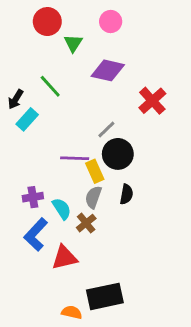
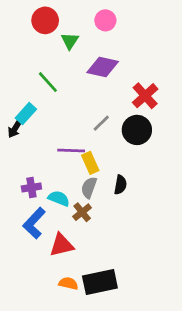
black arrow: (16, 99) -> (15, 129), moved
black circle: (118, 154) -> (137, 130), moved
cyan semicircle: (62, 209) -> (59, 198), turned -35
orange semicircle: (72, 312) -> (68, 283), moved

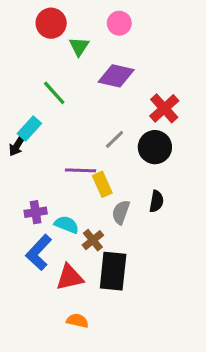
black semicircle: (120, 185) -> (156, 201), moved
gray semicircle: (89, 187) -> (121, 212), moved
black rectangle: (100, 282) -> (113, 271), moved, turned -72

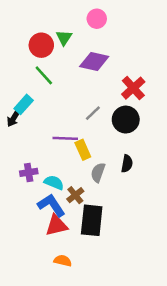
red circle: (51, 23) -> (41, 45), moved
blue L-shape: (39, 252) -> (51, 205), moved, turned 104

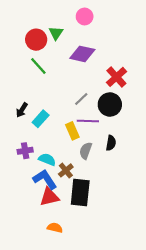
cyan rectangle: (24, 104) -> (41, 119), moved
black arrow: (14, 118) -> (22, 110), moved
purple line: (65, 138) -> (88, 121), moved

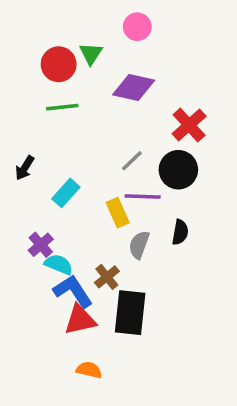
green line: (38, 66) -> (62, 107), turned -54
black arrow: (22, 110) -> (25, 168), moved
purple cross: (25, 151) -> (41, 245), turned -32
cyan semicircle: (47, 159) -> (59, 264), moved

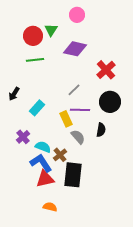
black circle: (178, 170) -> (110, 102), moved
gray semicircle: (139, 245) -> (78, 137), turned 119
cyan semicircle: (59, 264) -> (43, 147), moved

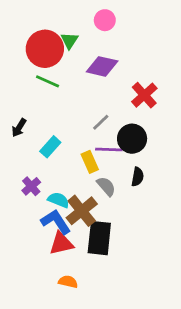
red circle: (33, 36) -> (45, 49), size x1.4
green line: (35, 60) -> (48, 81), turned 30
black circle: (110, 102) -> (132, 139), moved
brown cross: (60, 155) -> (82, 211), size x1.6

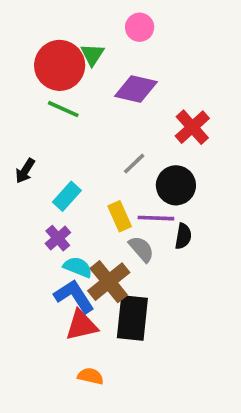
purple line: (109, 150) -> (156, 218), moved
purple cross: (31, 186) -> (58, 238), moved

